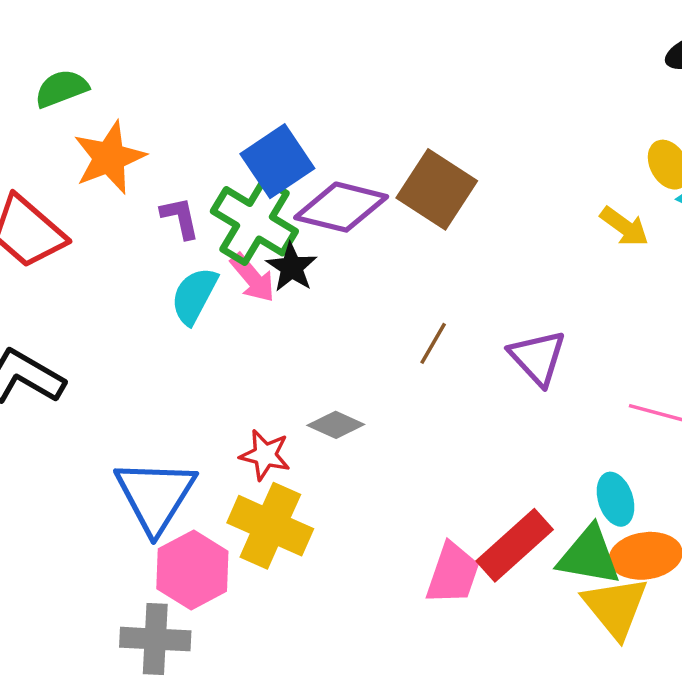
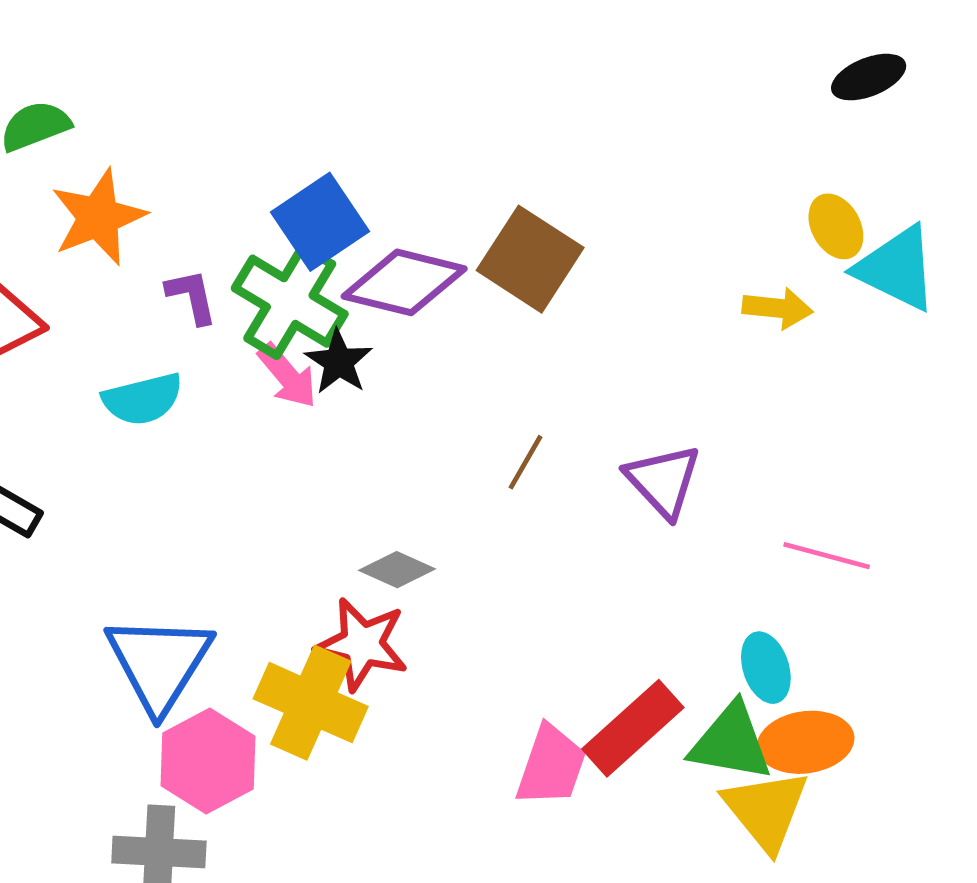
yellow arrow: (624, 227) -> (778, 308), turned -30
cyan semicircle: (194, 296) -> (143, 399), moved, turned -132
red star: (265, 455) -> (362, 644), moved, size x1.4

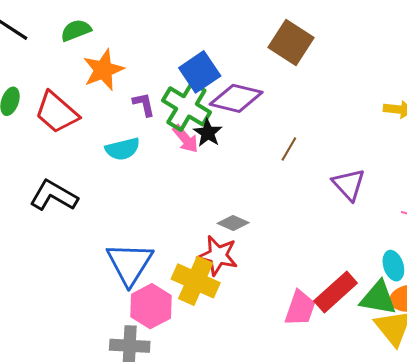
brown square: (530, 259) -> (291, 42), moved
brown line: (525, 462) -> (289, 149), moved

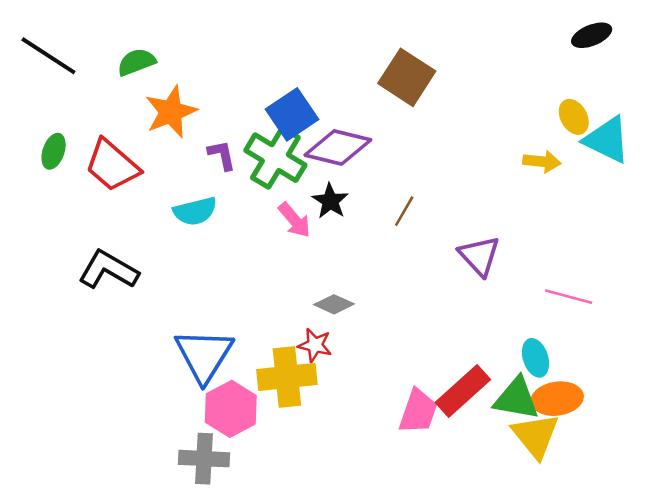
black star: (208, 133) -> (330, 201), moved
pink arrow: (185, 139) -> (295, 220), moved
red star: (218, 255) -> (315, 345), size x0.7
yellow cross: (196, 281) -> (287, 377), turned -30

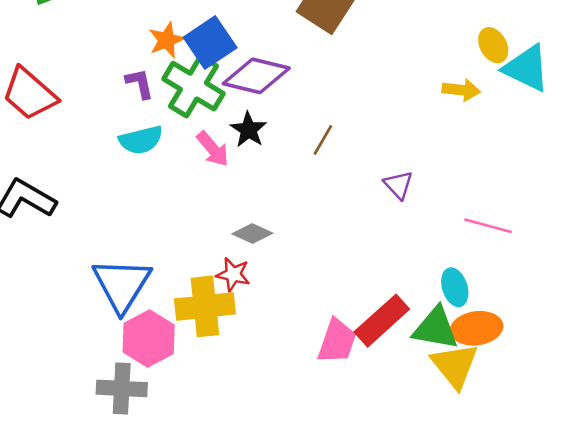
orange star: (171, 112) -> (167, 40), moved, size x0.7
cyan semicircle: (195, 211) -> (141, 140), moved
purple triangle: (479, 256) -> (398, 185), size x0.7

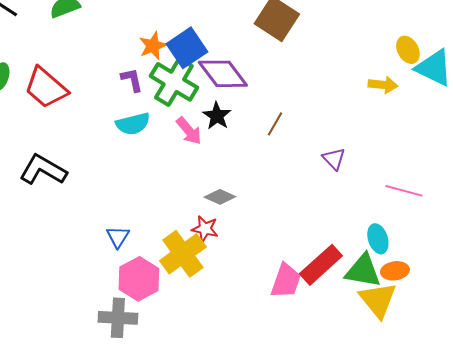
purple diamond: (256, 76) -> (223, 74), turned 39
blue triangle: (122, 285) -> (118, 237), size x0.5
yellow cross: (205, 306) -> (183, 254), turned -30
orange ellipse: (477, 328) -> (395, 271), size x0.7

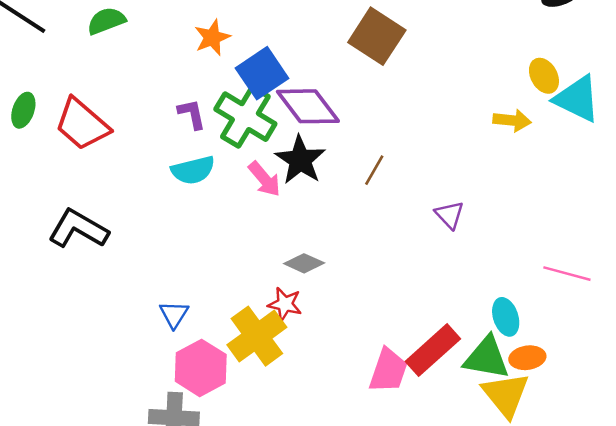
orange star: (153, 46) -> (212, 37), moved
black star: (217, 116) -> (300, 160), size x1.4
pink line: (404, 191) -> (567, 274), moved

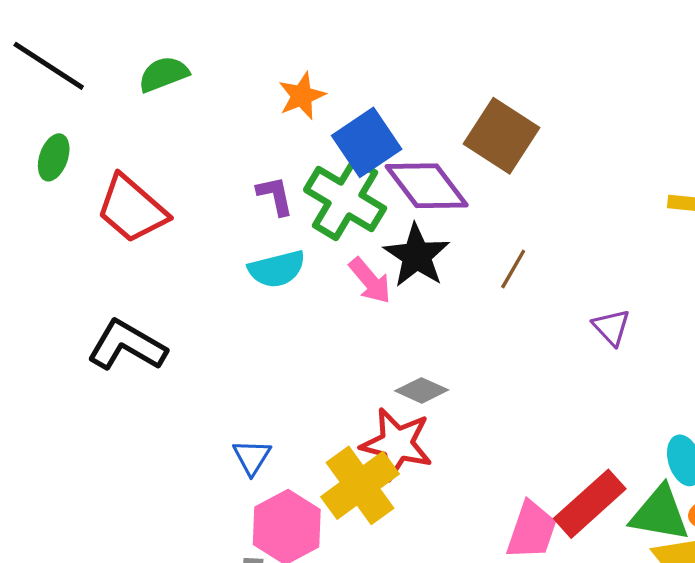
brown square: (377, 36) -> (502, 136), moved
green ellipse: (23, 110) -> (54, 157), moved
red star: (285, 304) -> (397, 444), size x1.6

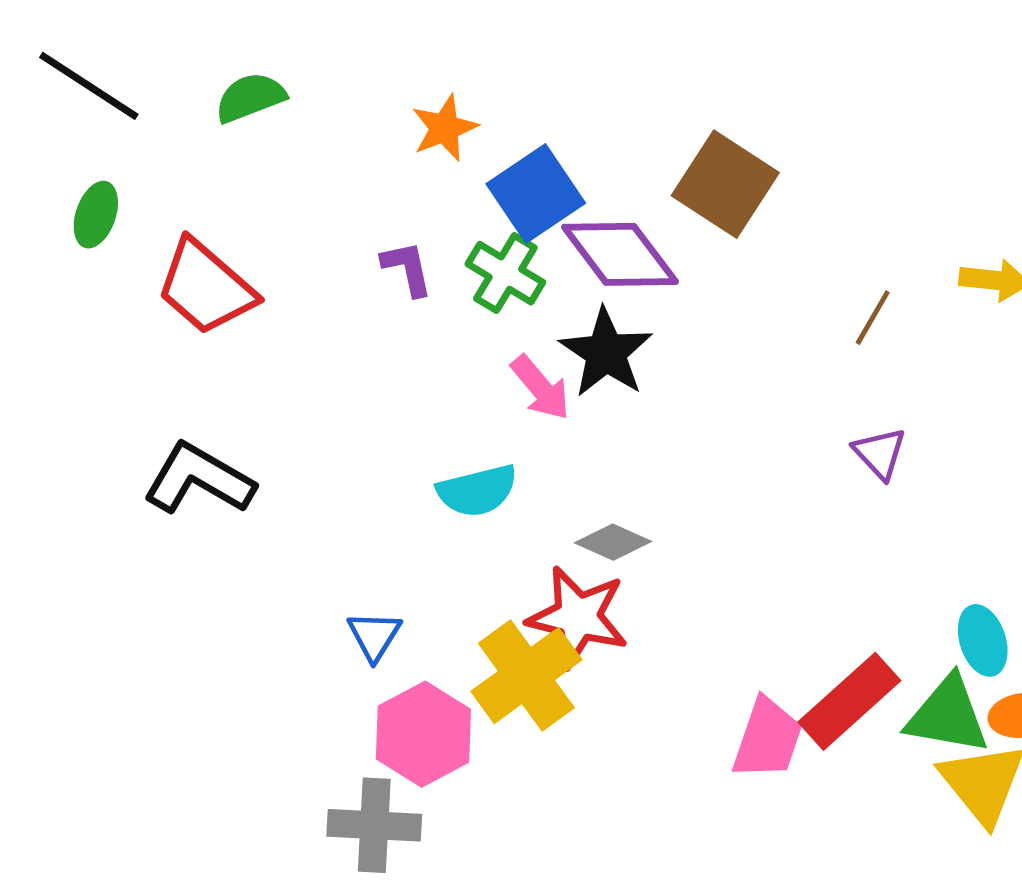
green cross: (345, 199) -> (505, 273), size x0.7
cyan semicircle: (277, 269) -> (477, 491), moved
brown line: (513, 269) -> (873, 318), moved

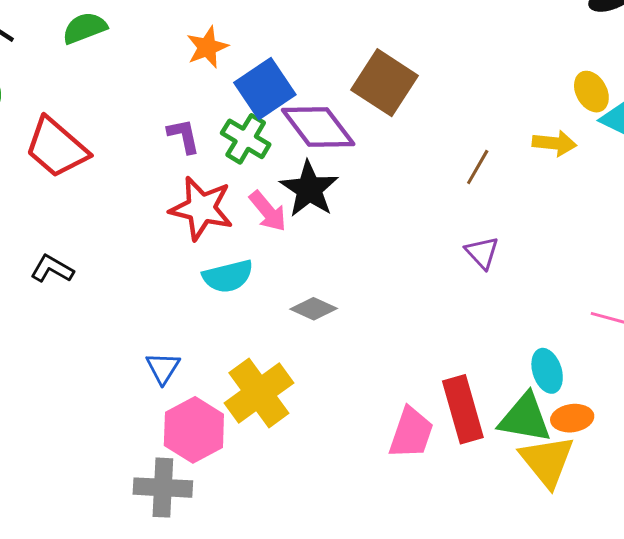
black L-shape: (199, 479) -> (52, 269), size x0.6
red star: (578, 617) -> (201, 208), moved
red rectangle: (849, 701) -> (463, 409), turned -64

